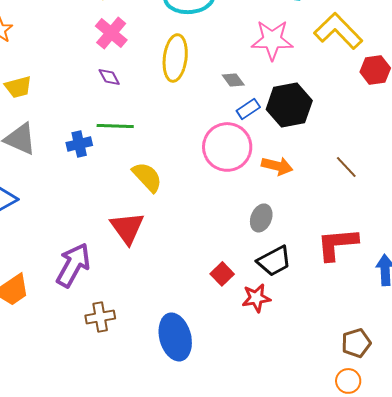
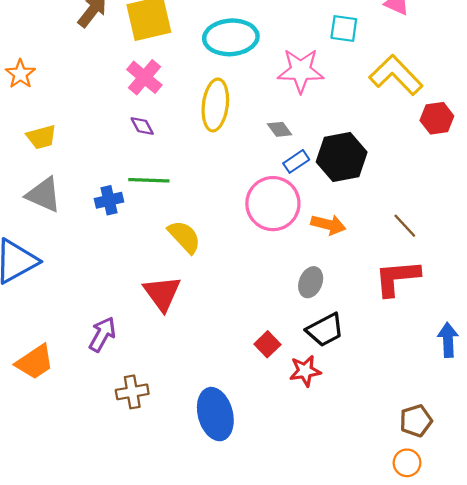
pink star: (272, 40) -> (301, 71), moved
red L-shape: (337, 244) -> (397, 278), moved
purple arrow: (73, 265) -> (102, 334), size x0.7

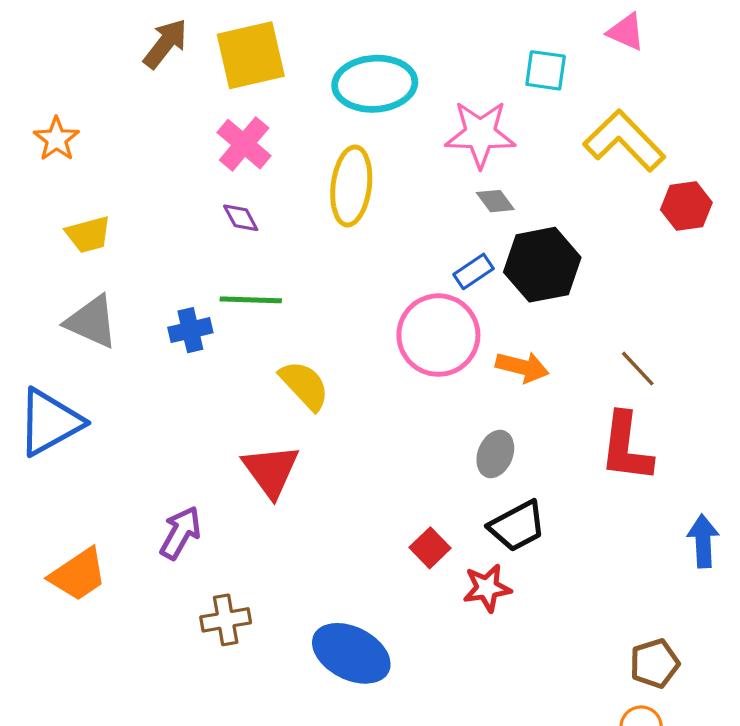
gray diamond: (280, 129) -> (495, 201), moved
red L-shape: (397, 278) -> (626, 447), turned -78
blue ellipse: (215, 414) -> (351, 653), turned -48

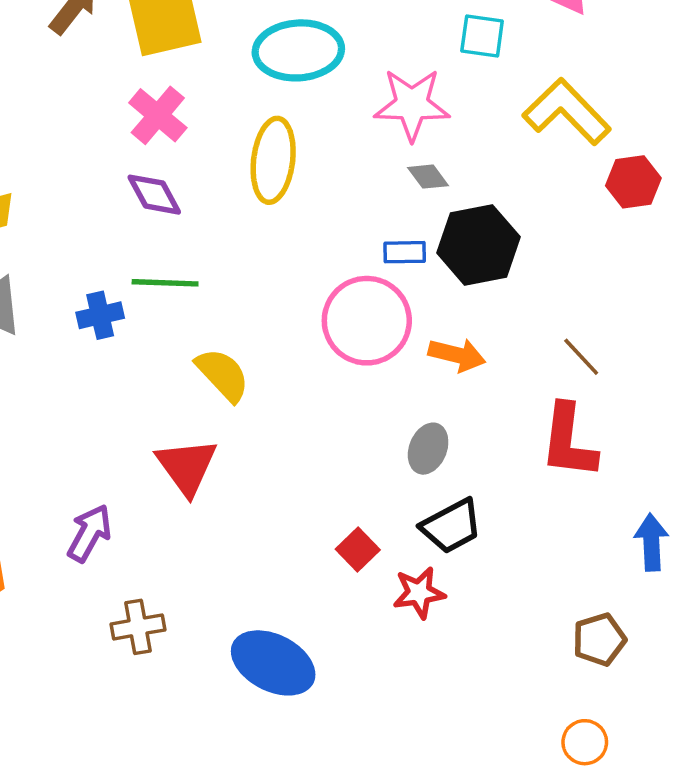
purple diamond: (241, 218) -> (154, 195), size x1.4
blue rectangle: (474, 271) -> (405, 252), turned 33
brown pentagon: (654, 663) -> (599, 640), moved

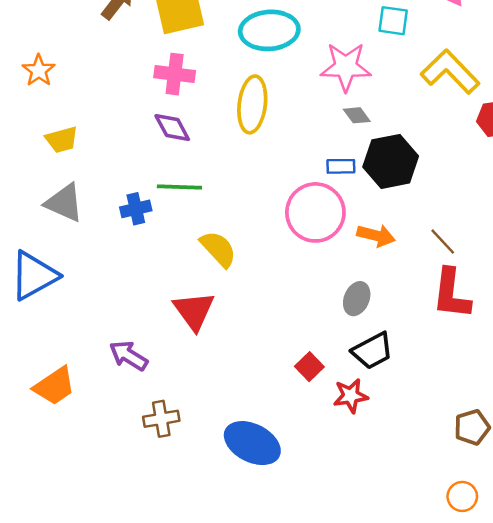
pink cross: (158, 115) -> (175, 74), turned -33
brown line: (581, 357) -> (443, 242), moved
purple arrow: (89, 533) -> (128, 356), turned -87

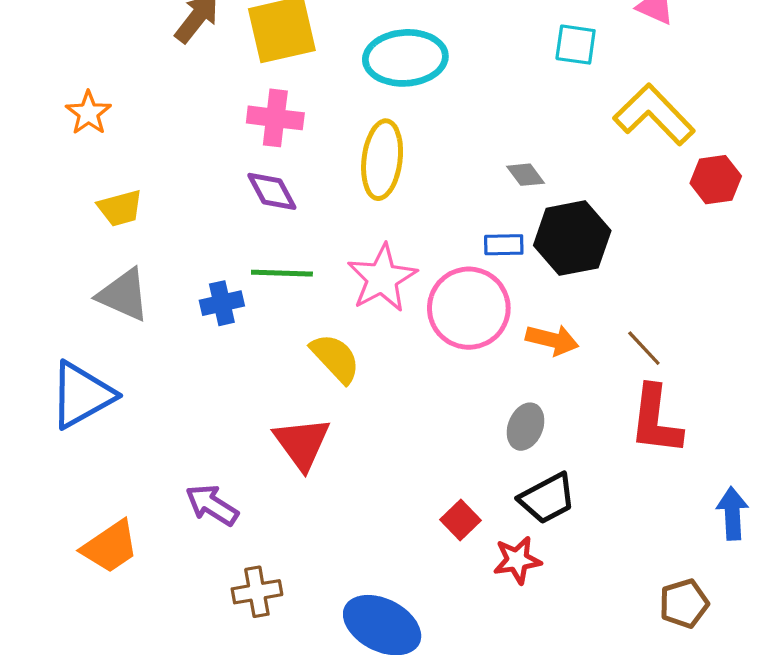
pink star: (346, 67) -> (382, 278), moved, turned -30

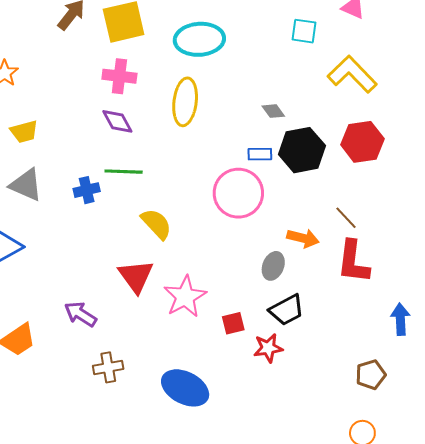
red hexagon: (716, 180) -> (362, 142), moved, size x1.4
pink star: (382, 278) -> (185, 297), moved
orange arrow: (552, 340) -> (303, 238), moved
red square: (460, 520) -> (233, 323), turned 30

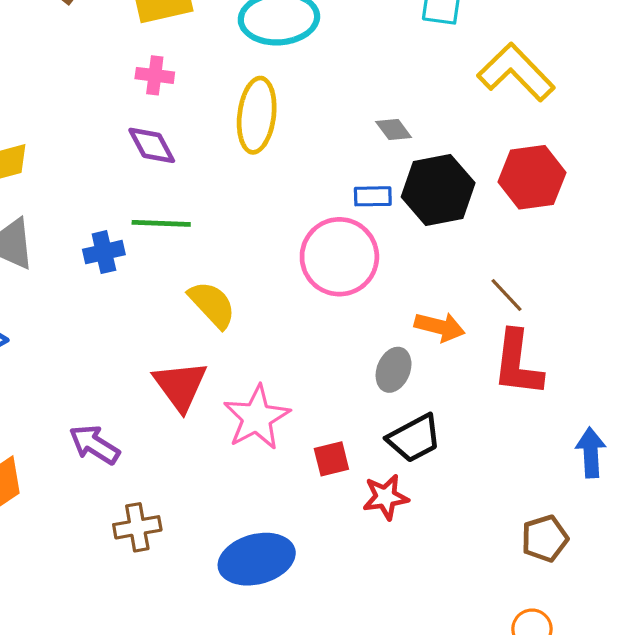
pink cross: (119, 76) -> (155, 75), size x0.7
blue ellipse: (185, 388) -> (257, 559), turned -42

